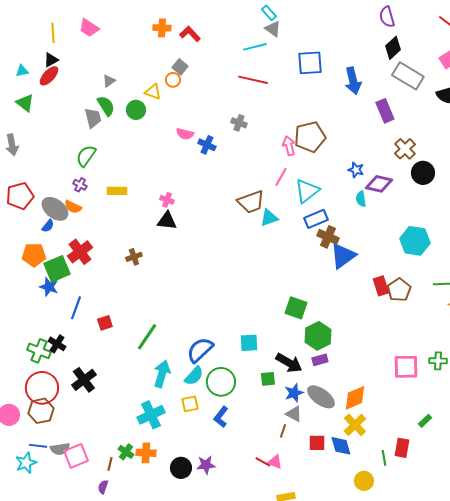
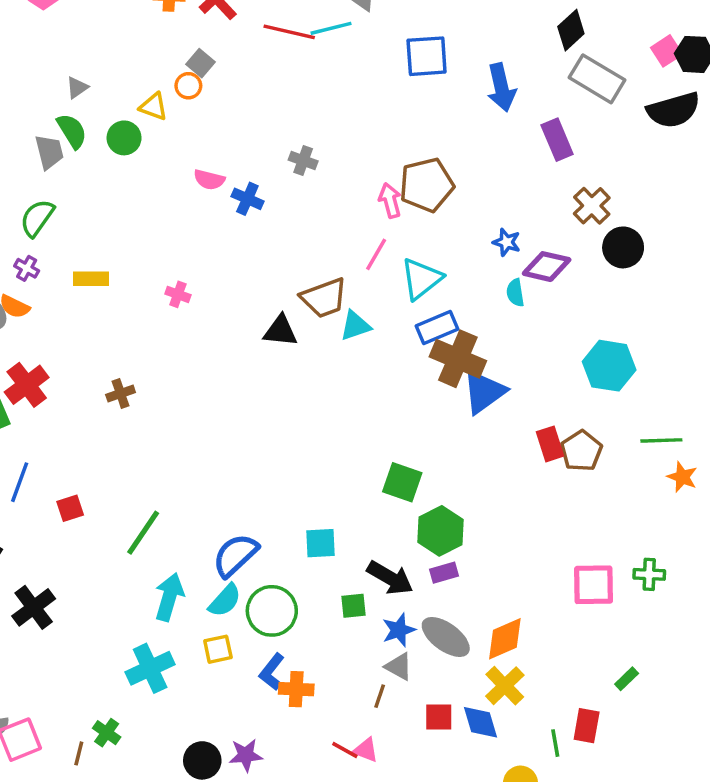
red line: (253, 80) -> (289, 32), moved
black triangle: (167, 221) -> (281, 331), moved
brown cross: (328, 237) -> (458, 359), size x1.4
orange cross: (146, 453) -> (296, 689), moved

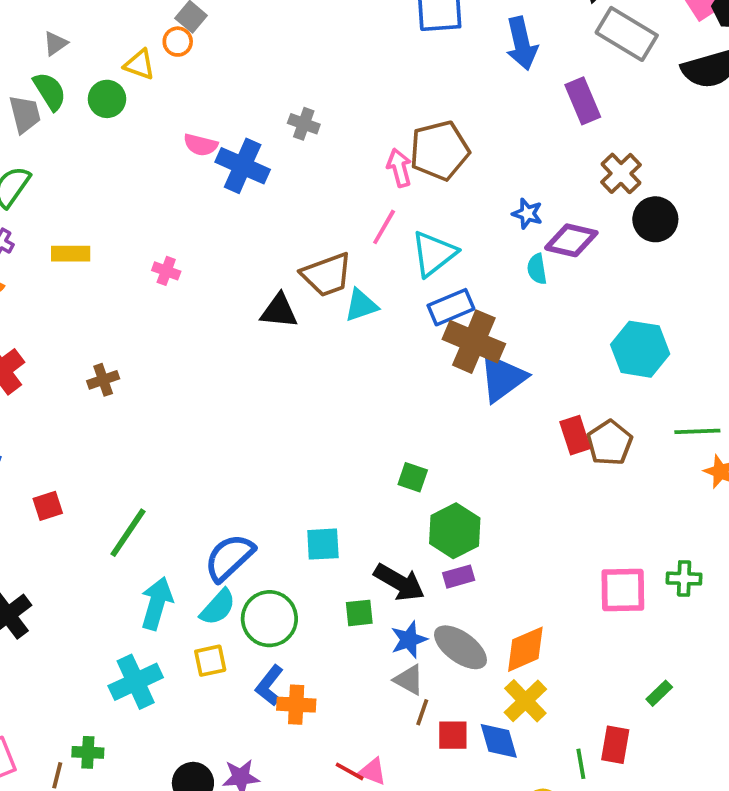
blue cross: (247, 199) -> (243, 166), size x1.5
green square: (402, 482) -> (413, 477), size x0.7
brown line: (380, 696) -> (422, 712), moved
green cross: (107, 733) -> (88, 752), turned -32

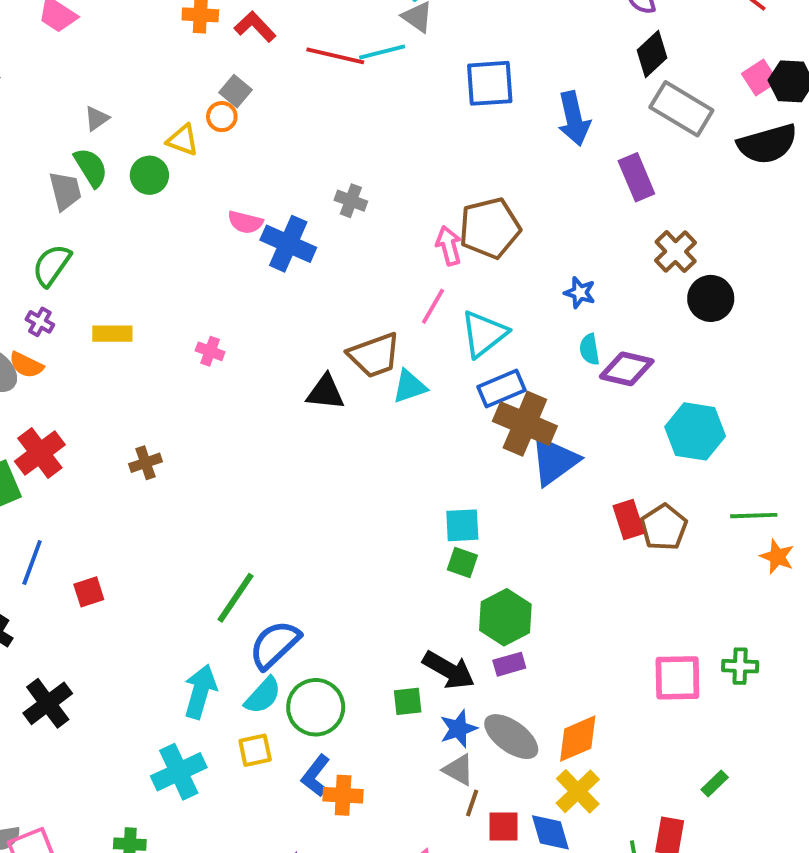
purple diamond: (571, 240) -> (627, 369), moved
green line: (128, 533) -> (235, 598), moved
cyan square: (323, 544) -> (462, 525), moved

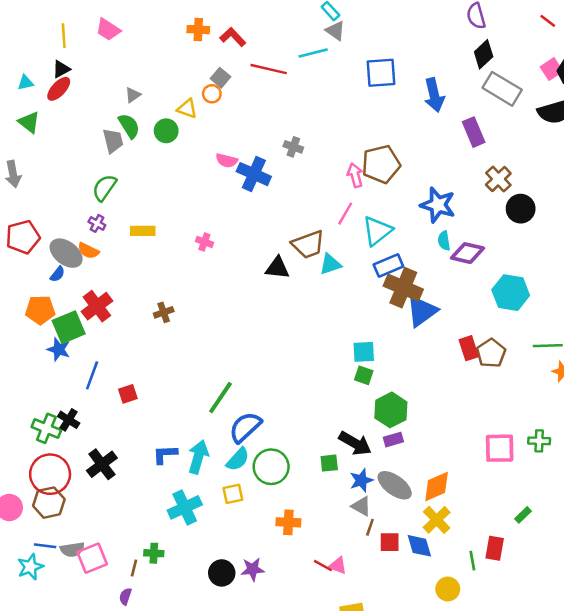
red line: (335, 56) -> (269, 69), moved
blue star: (580, 293) -> (438, 205), size x1.8
blue L-shape: (316, 776) -> (165, 454), moved, turned 50

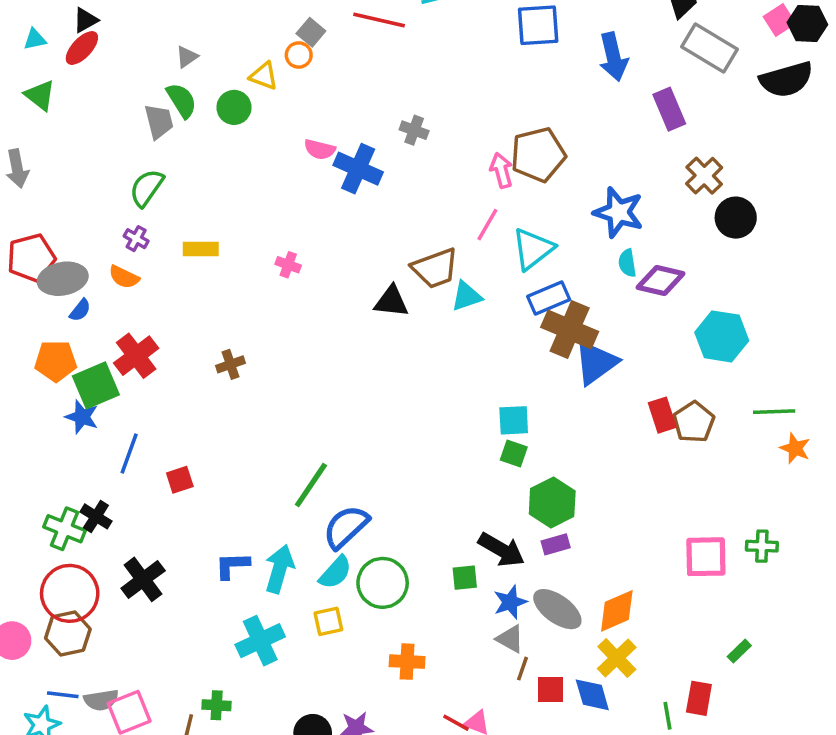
gray ellipse: (66, 253) -> (63, 279), moved, turned -48

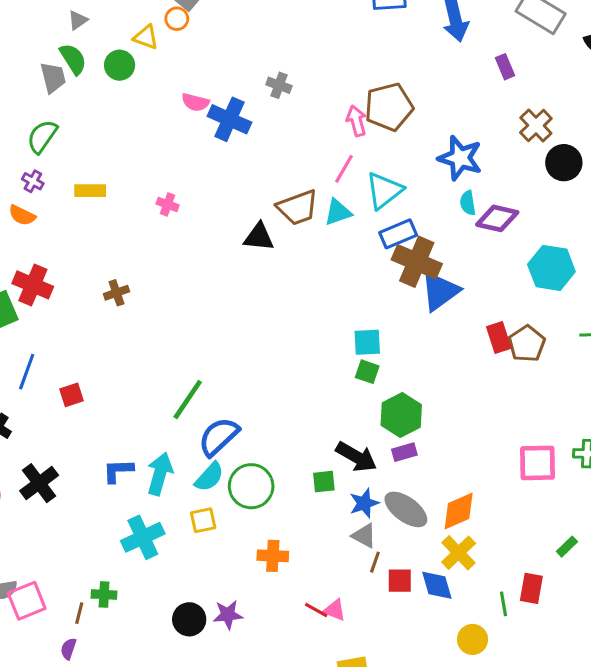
purple rectangle: (669, 109) -> (505, 67), size x0.7
cyan triangle: (466, 296) -> (338, 212), moved
red cross: (136, 356) -> (33, 285), turned -30

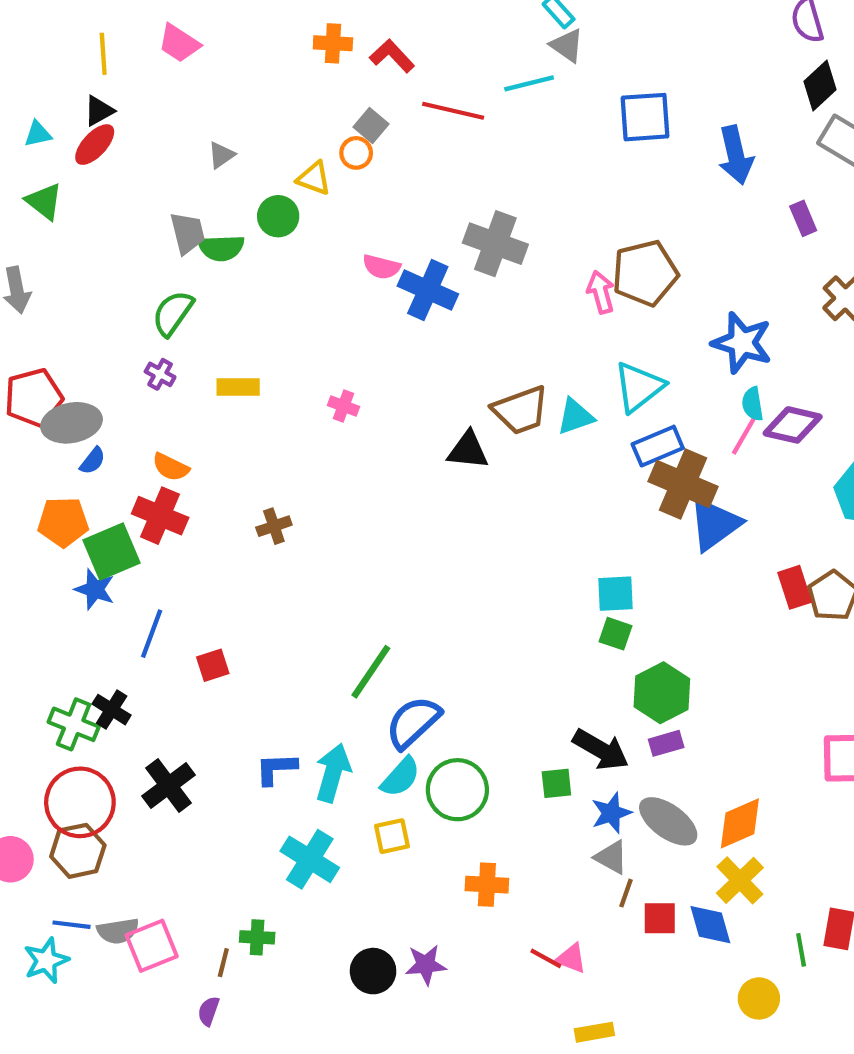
green semicircle: (73, 59) -> (221, 248), moved, turned 120
gray cross: (279, 85) -> (495, 244), size x1.8
pink line: (344, 169) -> (744, 435), moved
orange semicircle: (22, 215) -> (171, 467), moved
cyan cross: (143, 537) -> (310, 859), turned -33

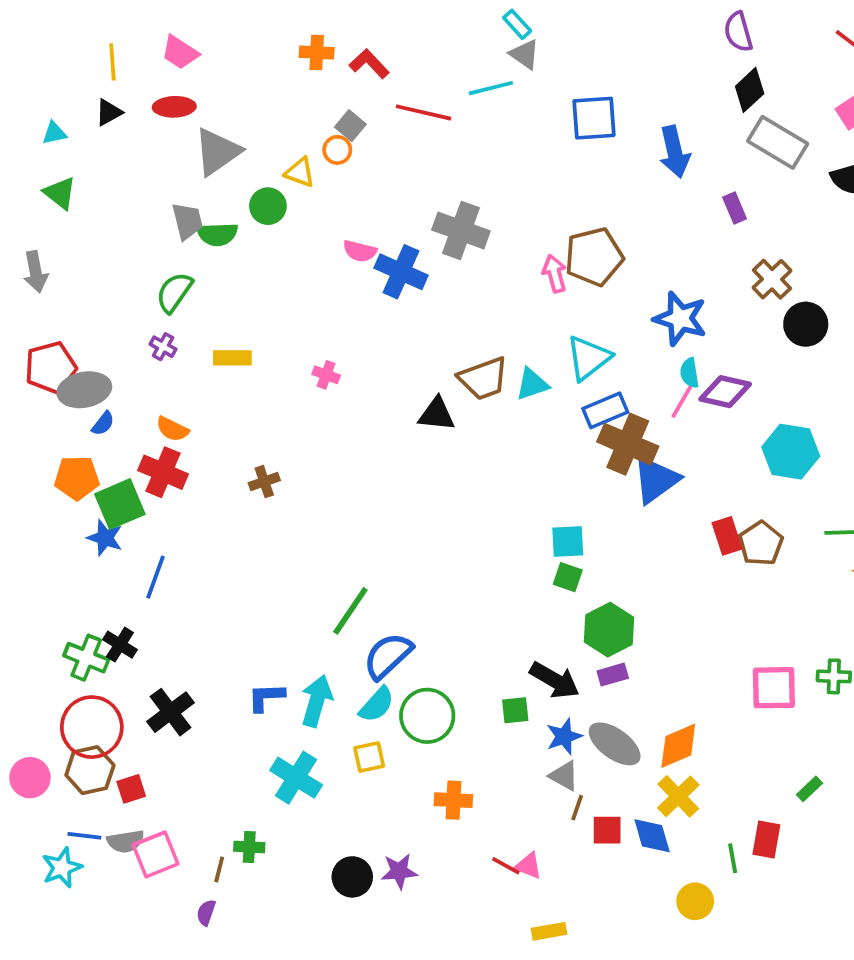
red ellipse: (95, 145) -> (174, 107), moved, turned 45
gray triangle: (221, 155) -> (217, 152), size x2.0
red square: (213, 665) -> (131, 789), moved

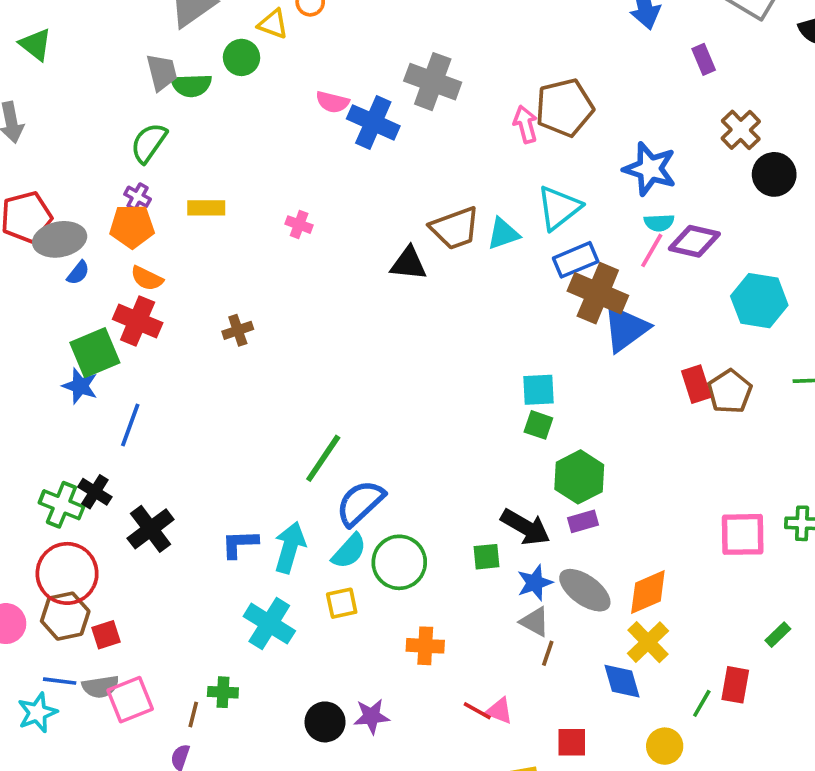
cyan semicircle: (690, 373) -> (659, 223), turned -84
orange pentagon: (77, 478) -> (132, 226), moved
black cross: (171, 712) -> (151, 529), moved
red square: (607, 830) -> (572, 742), moved
green line: (733, 858) -> (702, 703), turned 40

